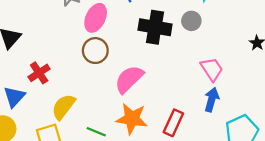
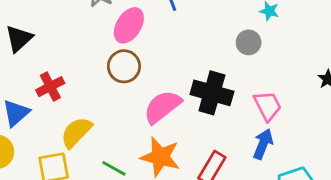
black cross: (155, 27) -> (212, 93), moved

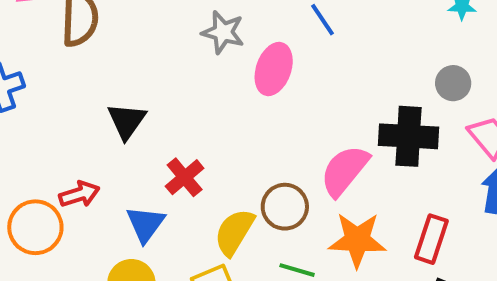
gray circle: (249, 42) -> (453, 83), moved
brown circle: (124, 66) -> (285, 207), moved

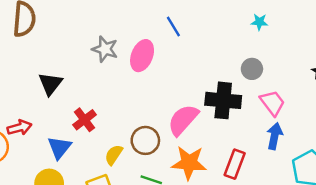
gray star: (223, 32) -> (105, 49), moved
yellow semicircle: (234, 232) -> (114, 155), size x0.7

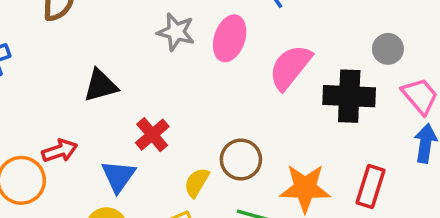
black triangle: (50, 84) -> (101, 86), turned 40
pink semicircle: (183, 120) -> (290, 67), moved

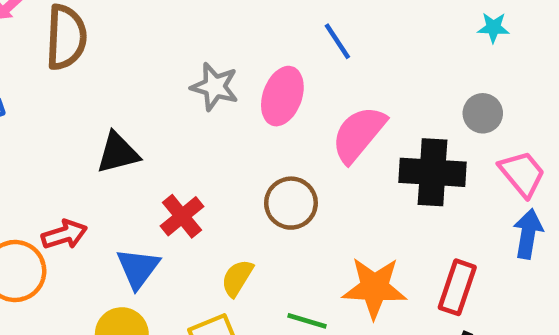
brown circle: (241, 160) -> (291, 203), moved

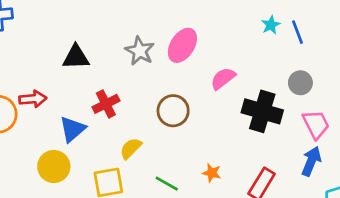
cyan star: (493, 28) -> (271, 25), moved, turned 30
blue line: (337, 41) -> (298, 32), moved
gray star: (215, 87) -> (140, 51), moved
pink semicircle: (359, 134) -> (223, 78), size x0.7
orange star: (374, 288) -> (212, 173), size x0.5

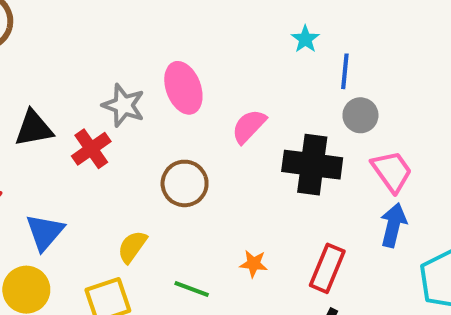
blue line: (298, 32) -> (345, 71), moved, turned 35
pink ellipse: (182, 45) -> (183, 88), turned -44
red cross: (106, 104) -> (91, 149), moved

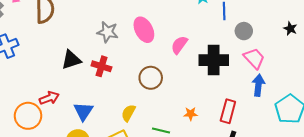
gray star: (124, 105) -> (108, 32), moved
gray circle: (360, 115) -> (244, 31), moved
red cross: (91, 149) -> (101, 66), turned -30

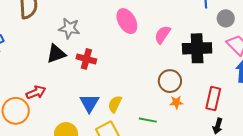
gray star: (108, 32) -> (69, 28), moved
brown circle: (151, 78) -> (170, 81), moved
blue triangle: (83, 111) -> (89, 103), moved

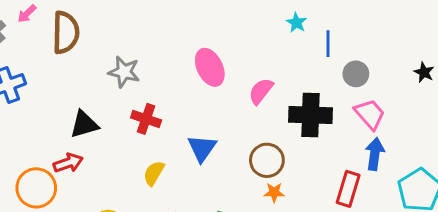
black triangle: (56, 54) -> (84, 124), moved
red rectangle: (213, 98) -> (348, 189), moved
blue triangle: (89, 103) -> (202, 148), moved
yellow semicircle: (115, 104) -> (154, 173), moved

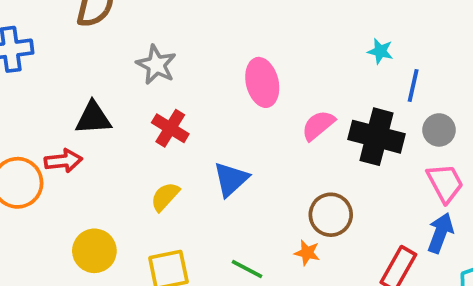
cyan star: (296, 23) -> (380, 51), turned -30
black cross: (310, 115) -> (376, 137), moved
brown circle: (267, 160) -> (331, 215), moved

